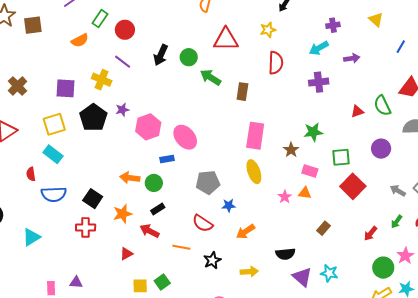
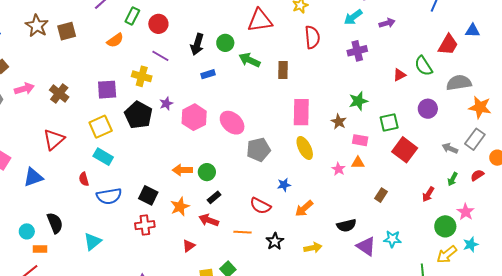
blue rectangle: (167, 159) -> (208, 74), moved
gray pentagon: (208, 182) -> (259, 150), moved

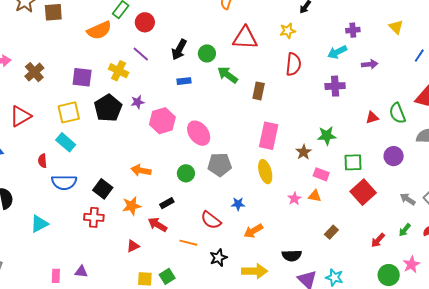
orange semicircle: (115, 40) -> (99, 30), size x1.4
green circle: (207, 172) -> (186, 173), moved
yellow arrow: (313, 248) -> (255, 271), size x1.4

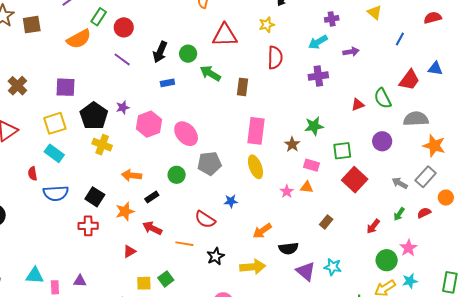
yellow cross: (119, 71) -> (102, 145), moved
black rectangle: (167, 203) -> (152, 197), moved
cyan triangle: (39, 224) -> (35, 276), moved, turned 36
orange arrow: (253, 231) -> (262, 231), moved

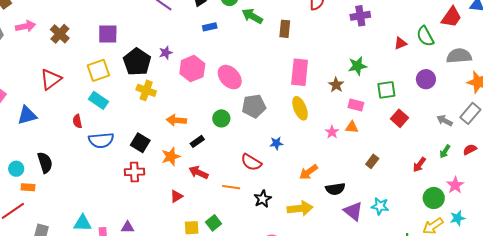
red square: (355, 180) -> (399, 118), size x0.7

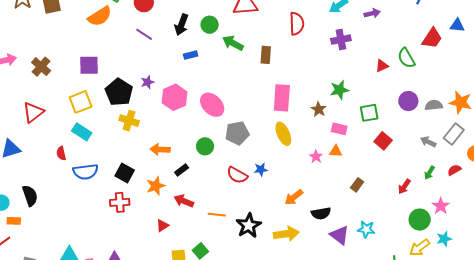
gray semicircle: (459, 56) -> (434, 105), moved, size x0.7
red semicircle: (251, 162) -> (237, 175), moved
black star: (263, 199) -> (249, 225), size x1.4

